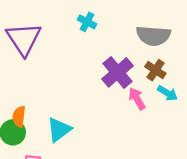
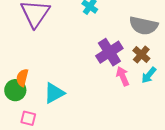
cyan arrow: (168, 93) -> (149, 75), turned 90

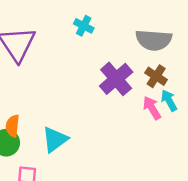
cyan arrow: (149, 75) -> (169, 100), turned 120
pink arrow: (123, 76) -> (152, 108), moved

